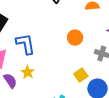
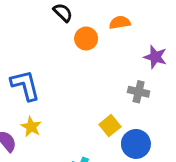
orange circle: (75, 38) -> (86, 39), moved

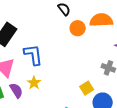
orange semicircle: (120, 22) -> (101, 20), size x1.6

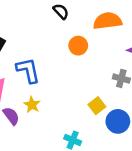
orange circle: (78, 28) -> (78, 46), moved

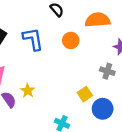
blue L-shape: (28, 70) -> (33, 39), moved

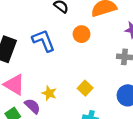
yellow square: (85, 94) -> (85, 88), moved

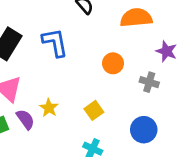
orange circle: (82, 34) -> (113, 63), moved

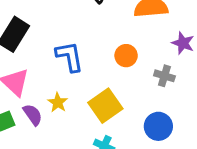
blue L-shape: (55, 43) -> (69, 57), moved
yellow square: (94, 110) -> (105, 106), size x1.6

